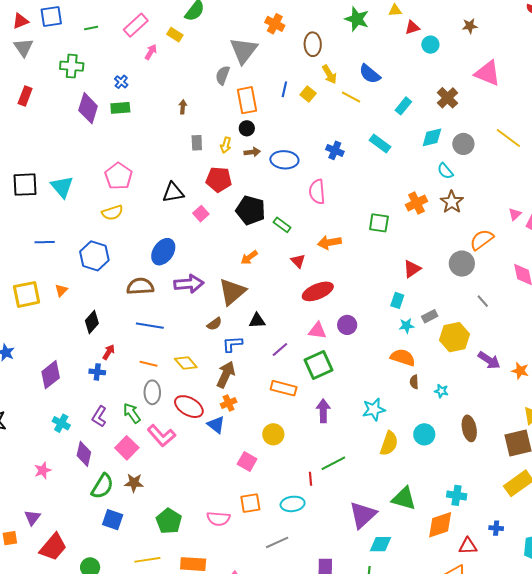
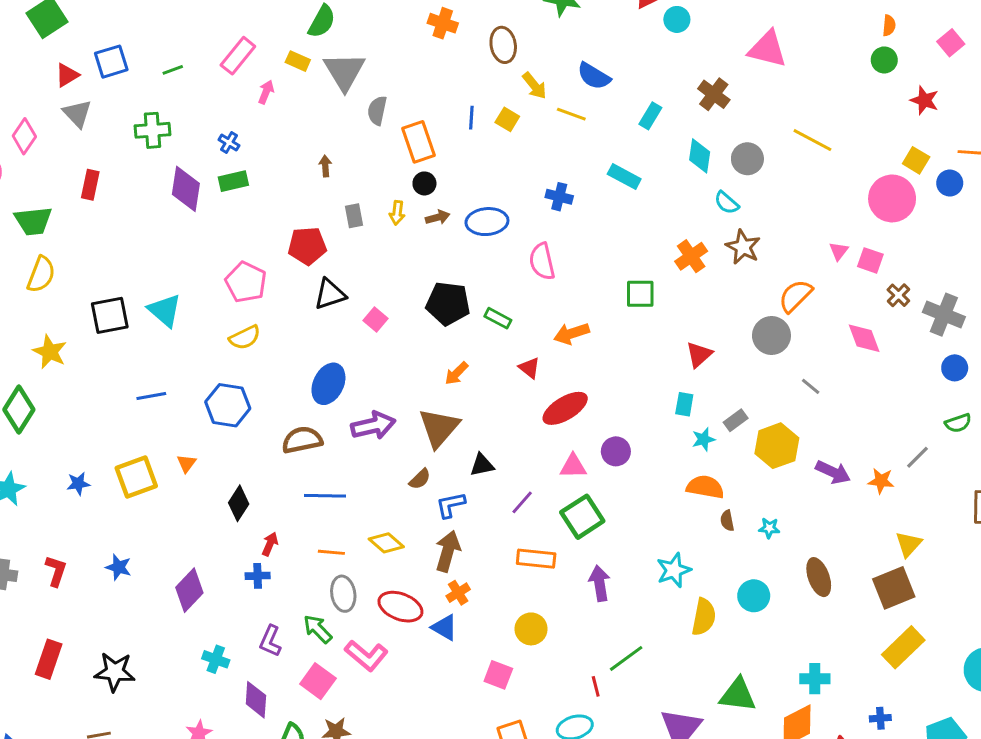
gray triangle: (244, 50) -> (344, 71), moved
cyan diamond: (432, 137) -> (700, 156), turned -60
red pentagon: (219, 179) -> (307, 246), moved

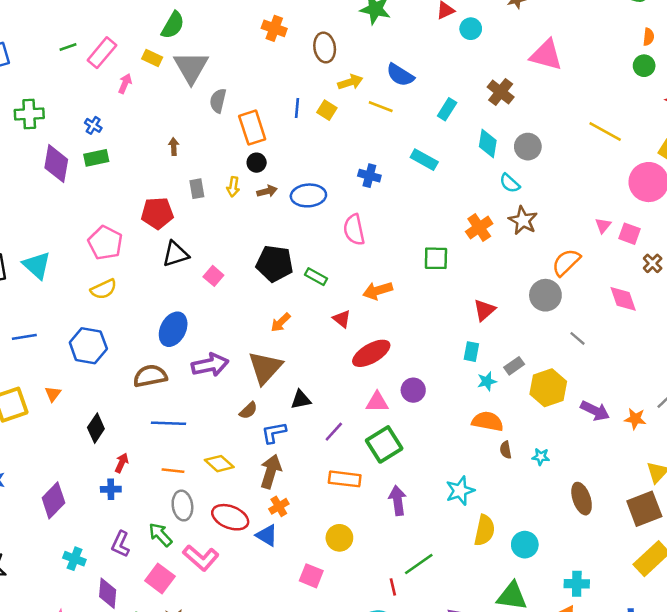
green line: (173, 70) -> (68, 47), moved
yellow arrow: (534, 86) -> (350, 82), turned -70
yellow line: (812, 140) -> (605, 131), moved
cyan circle: (754, 596) -> (525, 545), moved

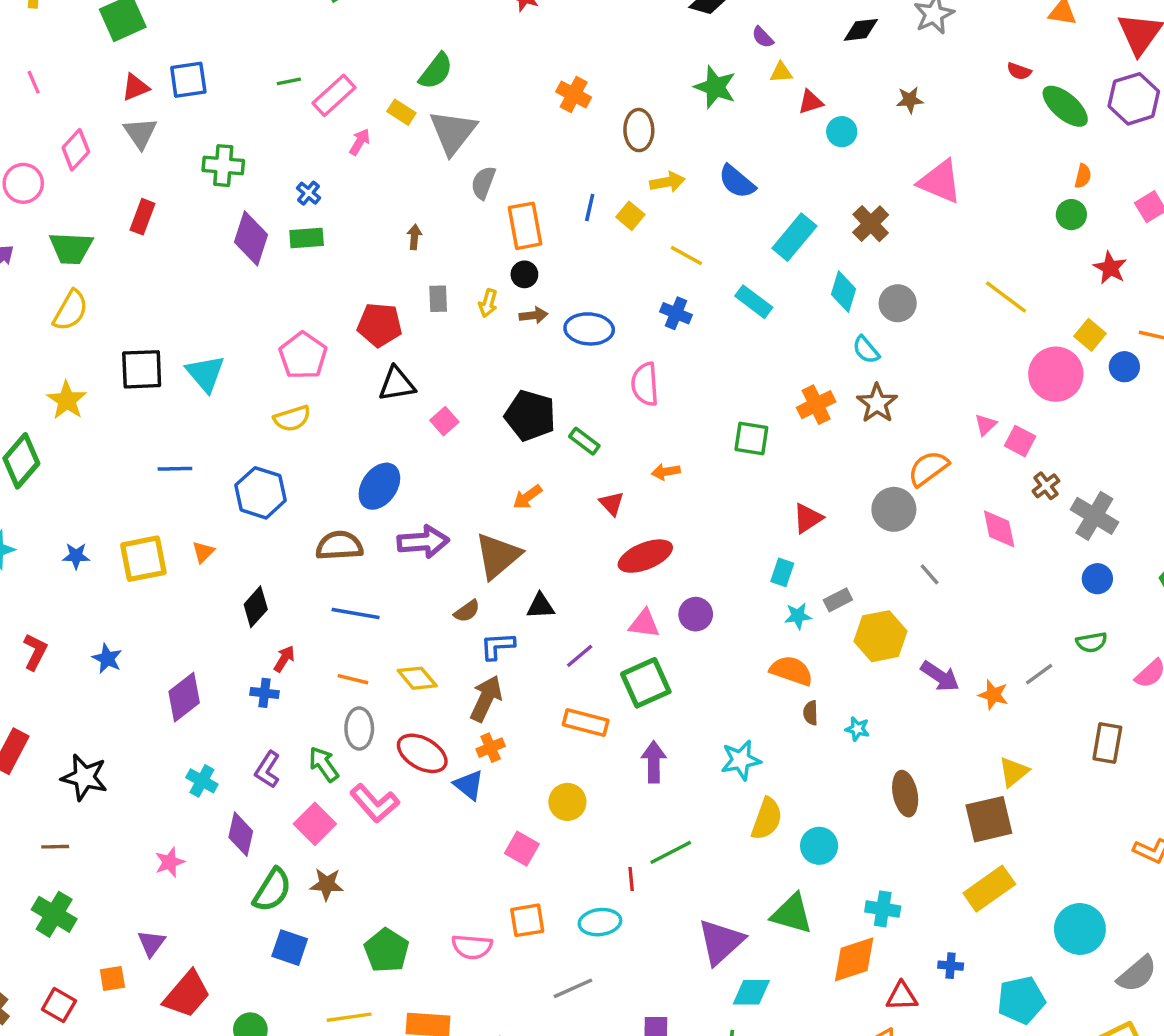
yellow line: (381, 107) -> (686, 255), moved
cyan rectangle: (447, 109) -> (794, 237), size x1.5
orange arrow: (378, 291) -> (666, 472), size x0.7

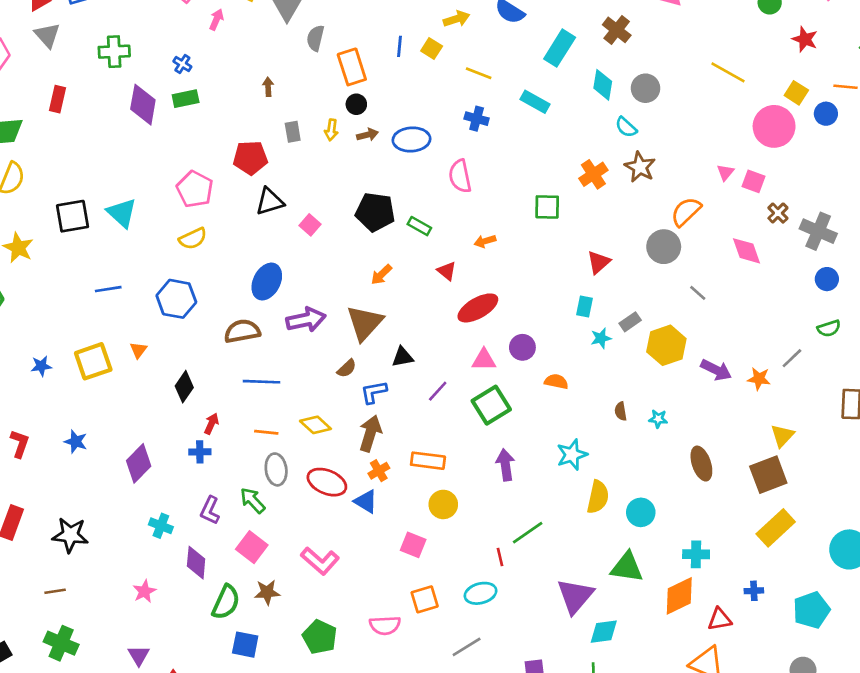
orange semicircle: (791, 671) -> (556, 382), moved, size x0.7
orange rectangle: (586, 723) -> (428, 461), moved
pink L-shape: (375, 803) -> (320, 561), moved

